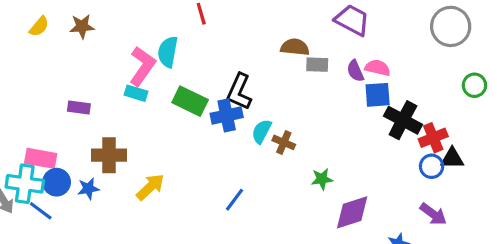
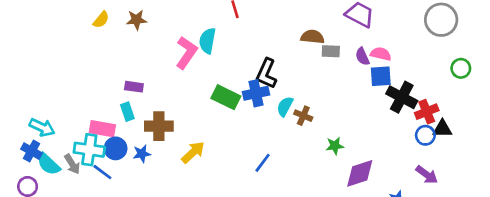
cyan rectangle: (136, 93) -> (127, 112), moved, turned 54
green rectangle: (190, 101) -> (226, 97), moved

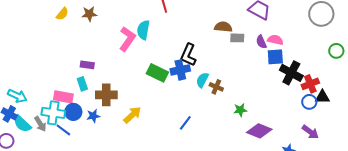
purple diamond: (360, 173) -> (259, 131), turned 40

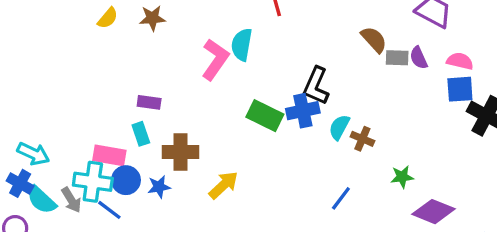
brown semicircle: (223, 27) -> (374, 40), turned 42
purple semicircle: (261, 42) -> (419, 58), moved
blue line: (185, 123) -> (341, 198), moved

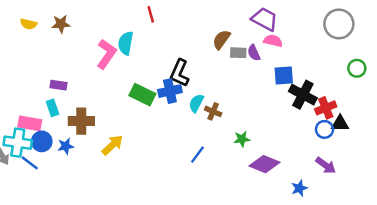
yellow semicircle: (108, 18) -> (29, 24), turned 63
brown semicircle: (374, 40) -> (221, 40), turned -102
pink semicircle: (460, 61) -> (273, 41), moved

